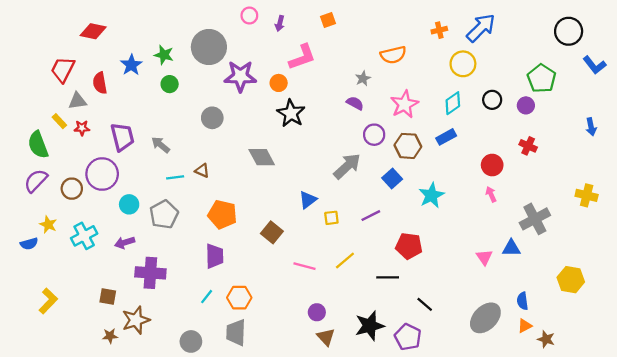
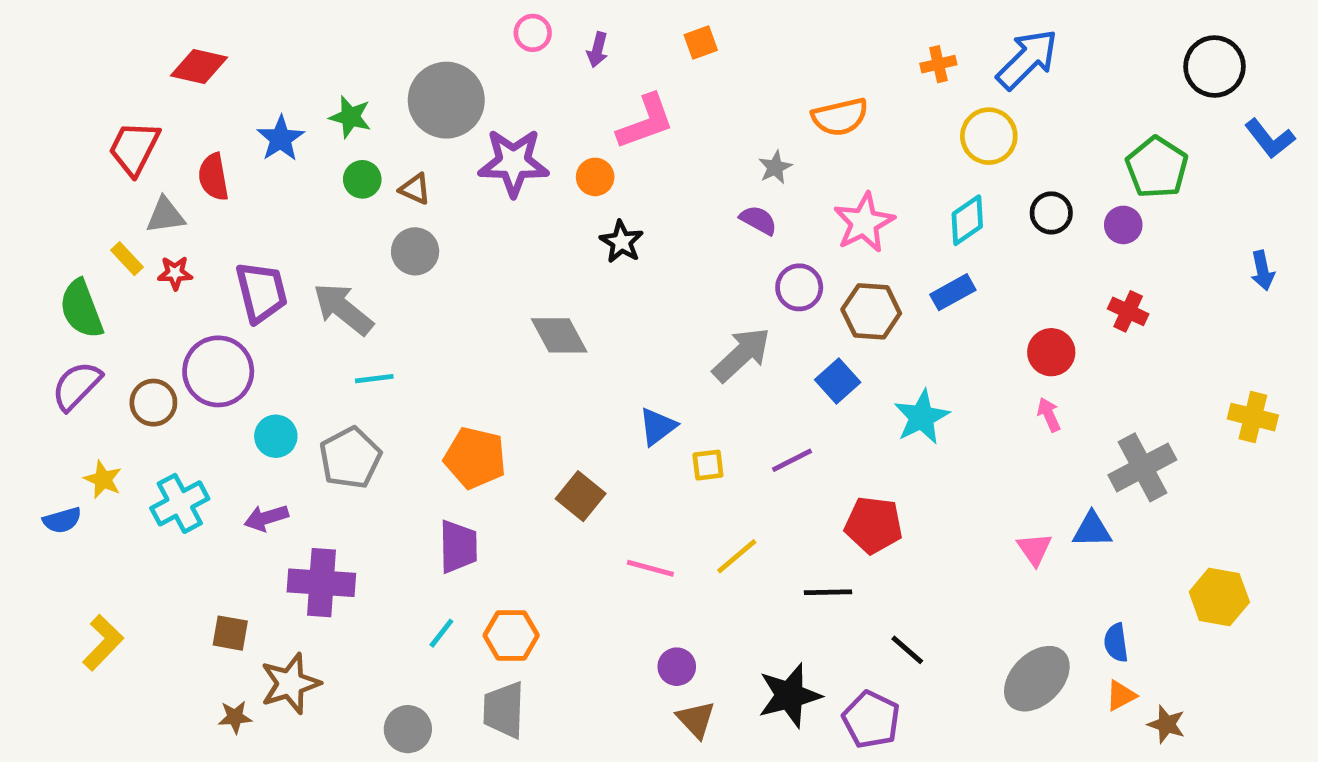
black star: (291, 113) -> (622, 242), size x0.7
gray circle: (212, 118) -> (415, 251), moved
gray arrow: (161, 145) -> (343, 309), size x1.5
brown triangle: (202, 171) -> (415, 189), moved

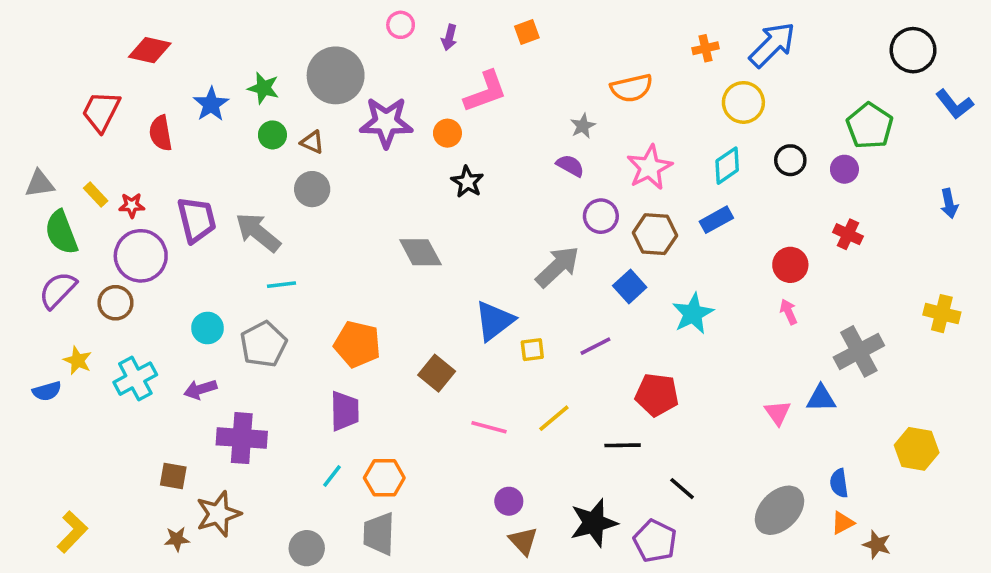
gray triangle: (165, 215) -> (40, 184), moved
purple circle: (218, 371) -> (141, 256), moved
blue triangle: (658, 427) -> (494, 321), size x1.4
yellow L-shape: (103, 643) -> (72, 532), moved

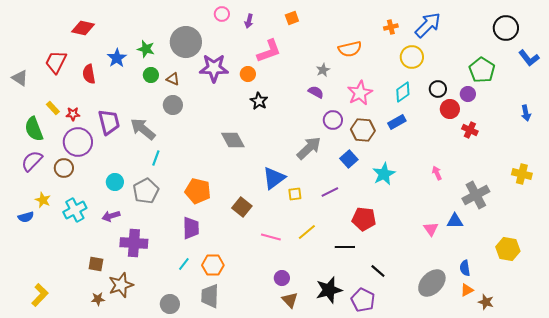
gray triangle: (40, 184) -> (20, 78), moved, turned 42
red circle: (790, 265) -> (450, 109), moved
cyan line: (281, 285) -> (156, 158), turned -63

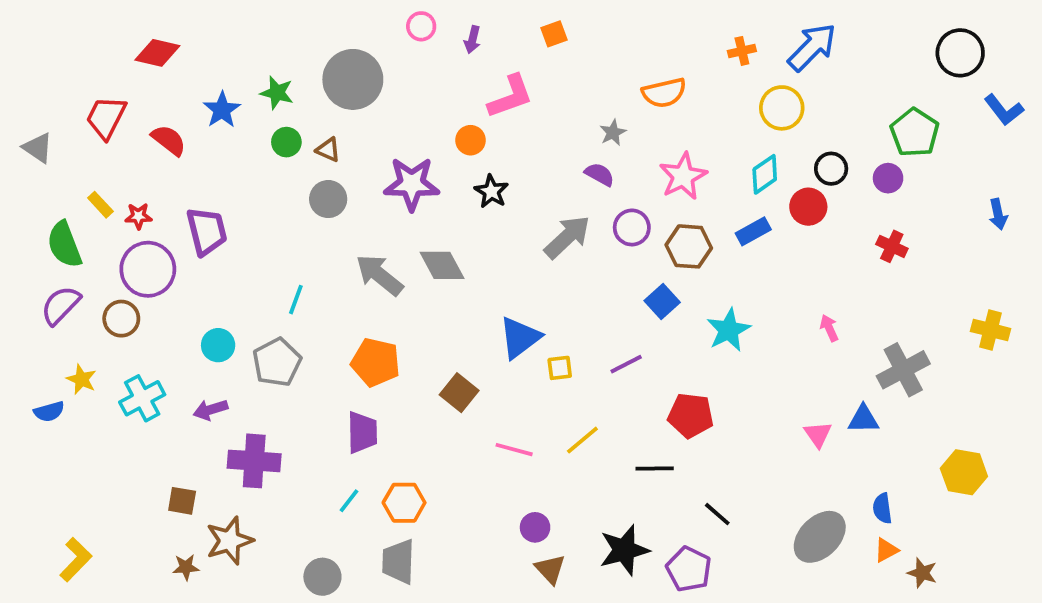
purple star: (214, 68) -> (412, 184), moved
red semicircle: (89, 74) -> (169, 140), turned 138
red circle: (450, 109) -> (808, 207), moved
gray arrow: (143, 129) -> (379, 275), moved
gray arrow: (309, 148) -> (567, 237), moved

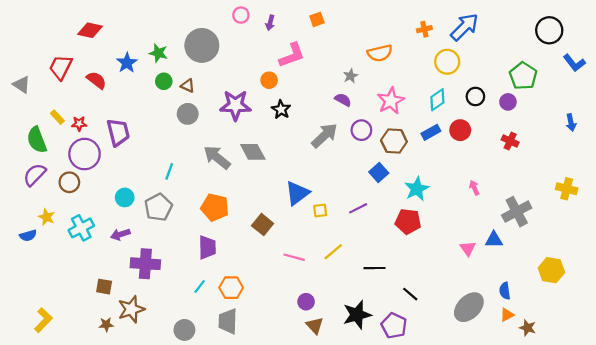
red circle: (808, 207) -> (460, 130), moved
red pentagon: (691, 415) -> (408, 221), moved

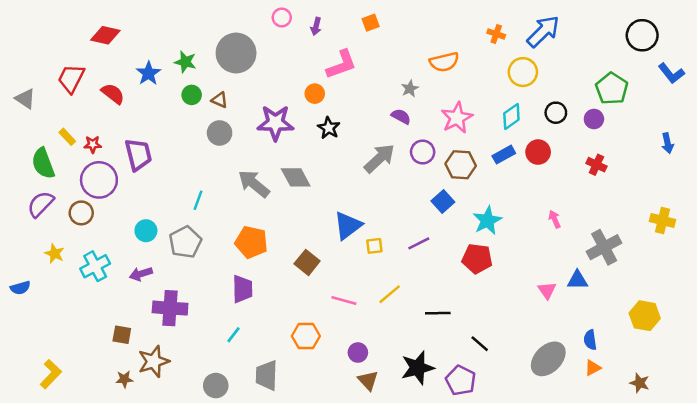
orange cross: (424, 29) -> (496, 34), turned 32
blue semicircle: (28, 235) -> (20, 288), moved
orange hexagon: (231, 288) -> (306, 336), moved
brown star: (528, 328) -> (640, 383), moved

